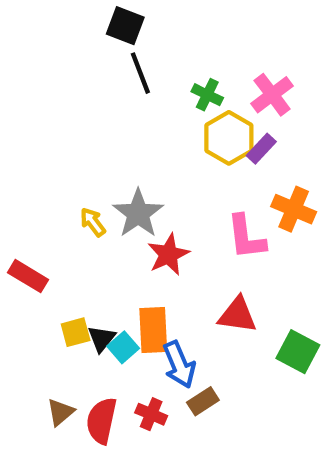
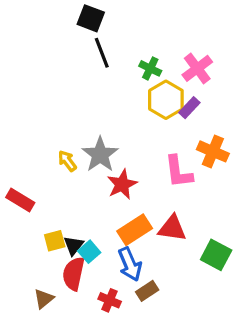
orange rectangle: (153, 330) -> (135, 230), moved, turned 60
red semicircle: (101, 421) -> (74, 274), moved

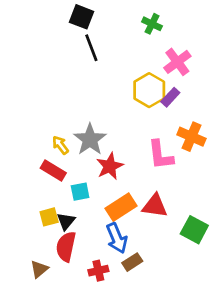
green cross: (150, 68) -> (152, 24), moved
red rectangle: (20, 200) -> (53, 170), moved
cyan square: (89, 252) -> (80, 192), moved, turned 30
red cross: (110, 300) -> (98, 271), turned -36

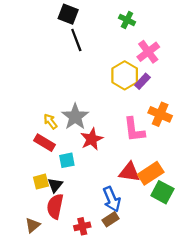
orange rectangle: (121, 207) -> (151, 173), moved
blue arrow: (117, 238) -> (112, 199), moved

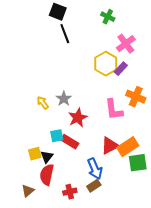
gray star: (75, 117) -> (64, 99), size x0.7
red rectangle: (45, 143) -> (70, 142), moved
red triangle: (129, 172) -> (110, 146), turned -36
green square: (162, 192) -> (138, 163), turned -36

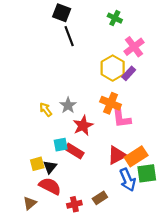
orange cross: (136, 97) -> (111, 103), moved
blue arrow: (95, 169) -> (128, 180), moved
red semicircle: (47, 175) -> (50, 186), turned 105

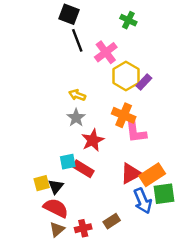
pink cross: (134, 47) -> (106, 52), moved
yellow arrow: (46, 110) -> (77, 95), moved, turned -32
brown triangle: (30, 203) -> (57, 229), moved

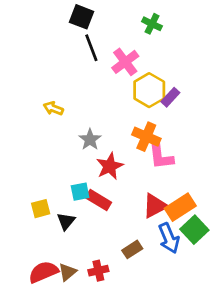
yellow arrow: (77, 95) -> (53, 108), moved
yellow square: (42, 183) -> (41, 209), moved
green square: (164, 194) -> (194, 230), turned -35
red semicircle: (56, 208) -> (43, 272), moved, turned -50
brown rectangle: (112, 221) -> (132, 249), moved

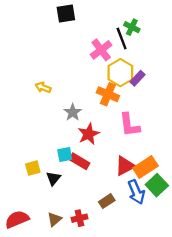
black square: (82, 17) -> (66, 13), turned -30
green cross: (152, 24) -> (132, 27), moved
black line: (91, 48) -> (122, 39), moved
orange cross: (146, 137) -> (108, 94), moved
red semicircle: (43, 272) -> (17, 219), moved

